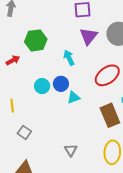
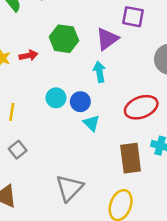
purple triangle: (89, 36) -> (107, 39), moved
cyan triangle: (74, 97) -> (91, 123), turned 48
gray triangle: (71, 150) -> (69, 188), size x1.6

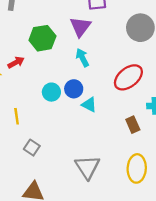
brown rectangle: (131, 158) -> (133, 125), size x0.6

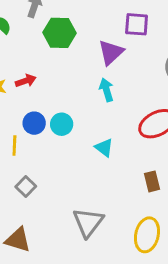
green hexagon: (42, 38) -> (59, 33), moved
blue circle: (74, 89) -> (34, 123), moved

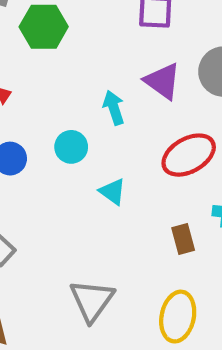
purple triangle: (111, 52) -> (162, 81), moved, turned -40
cyan circle: (62, 124) -> (71, 147), moved

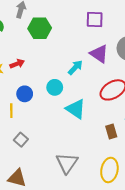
cyan arrow: (114, 108) -> (75, 67), turned 63
cyan triangle: (112, 192) -> (76, 109), size x1.5

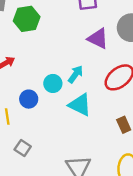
cyan arrow: (75, 67) -> (76, 74), moved
blue circle: (25, 94) -> (29, 99), moved

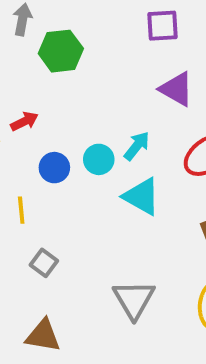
blue circle: (29, 99) -> (54, 168), moved

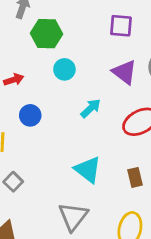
cyan circle: (99, 159) -> (64, 69), moved
cyan triangle: (142, 197) -> (88, 170), moved

